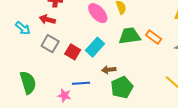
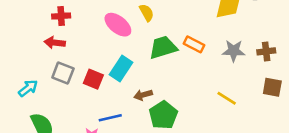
cyan arrow: (23, 28) -> (28, 88), moved, turned -70

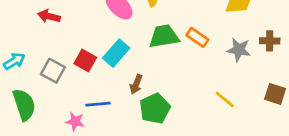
brown cross: (266, 51) -> (270, 41), moved
gray square: (63, 73) -> (53, 71), moved
brown arrow: (143, 95) -> (136, 84), turned -60

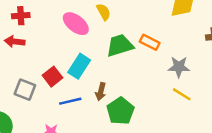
gray star: (239, 50) -> (179, 67), moved
red square: (85, 61) -> (52, 77), turned 30
blue line: (98, 104) -> (70, 101), moved

